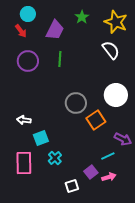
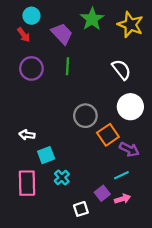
green star: (82, 17) -> (92, 19), size x1.5
purple trapezoid: (55, 30) -> (62, 34), turned -70
white semicircle: (111, 50) -> (121, 70), moved
purple arrow: (123, 139) -> (129, 149), moved

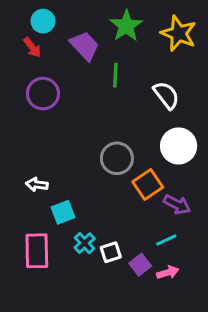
green line: (67, 66) -> (115, 75), moved
white square: (81, 209) -> (111, 252), moved

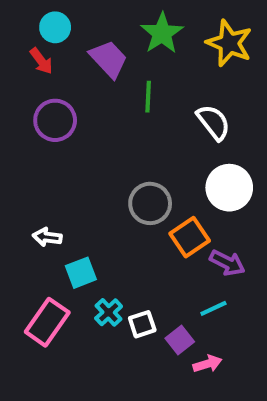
pink rectangle: (37, 251) -> (47, 322), turned 36
pink arrow: (168, 272) -> (207, 364), moved

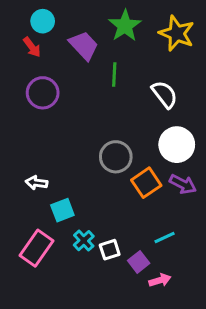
purple arrow: (227, 263) -> (183, 184), moved

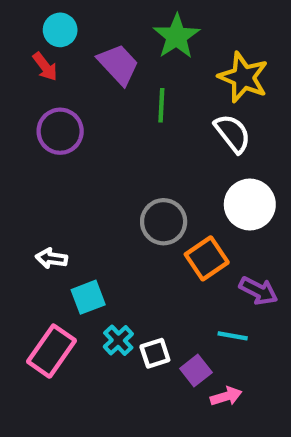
yellow star: (177, 33) -> (243, 77), moved
purple arrow: (183, 184) -> (258, 291), moved
cyan line: (165, 238) -> (233, 336), turned 35

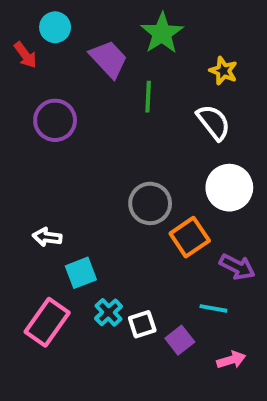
red arrow: (45, 67) -> (25, 55), moved
yellow star: (243, 77) -> (223, 71), size x0.6
pink arrow: (226, 396) -> (231, 360), moved

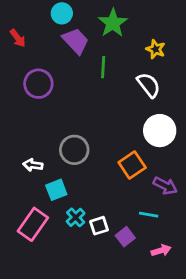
cyan circle: (55, 27) -> (62, 13), moved
gray circle: (150, 203) -> (74, 150), moved

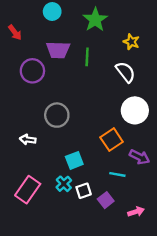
purple trapezoid: (76, 41) -> (58, 50), moved, turned 135
gray circle: (74, 150) -> (57, 115), moved
cyan square: (56, 190) -> (74, 160), moved
cyan line: (149, 215) -> (117, 174), moved

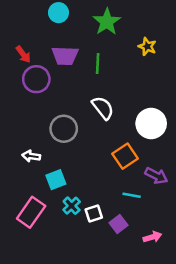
red arrow: (15, 32) -> (23, 54), moved
white semicircle: (125, 72) -> (103, 108), moved
cyan square: (74, 160) -> (56, 180), moved

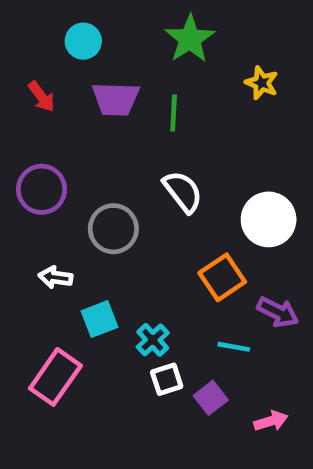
cyan circle: (58, 13) -> (83, 41), moved
purple circle: (36, 79) -> (42, 189), moved
cyan cross: (72, 206) -> (153, 340), moved

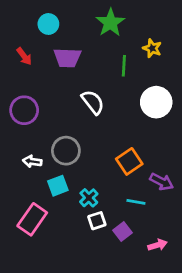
green line: (174, 113) -> (124, 66), moved
white semicircle: (183, 192) -> (93, 102), moved
white circle: (269, 219) -> (156, 102), moved
gray circle: (113, 229) -> (66, 151), moved

